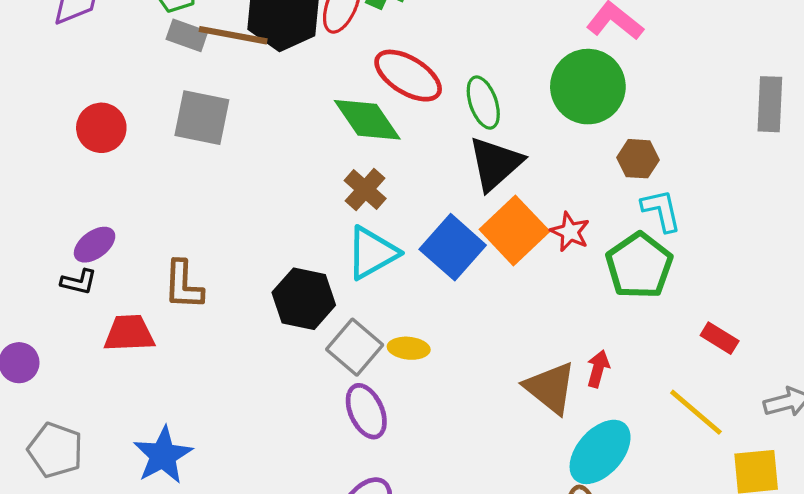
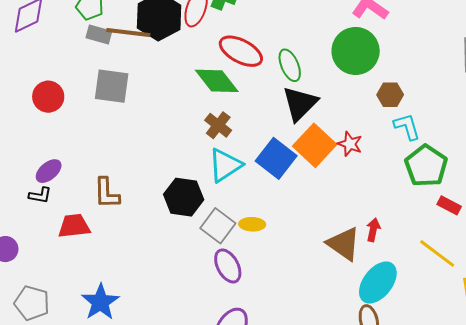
green pentagon: (639, 266) -> (426, 166), moved

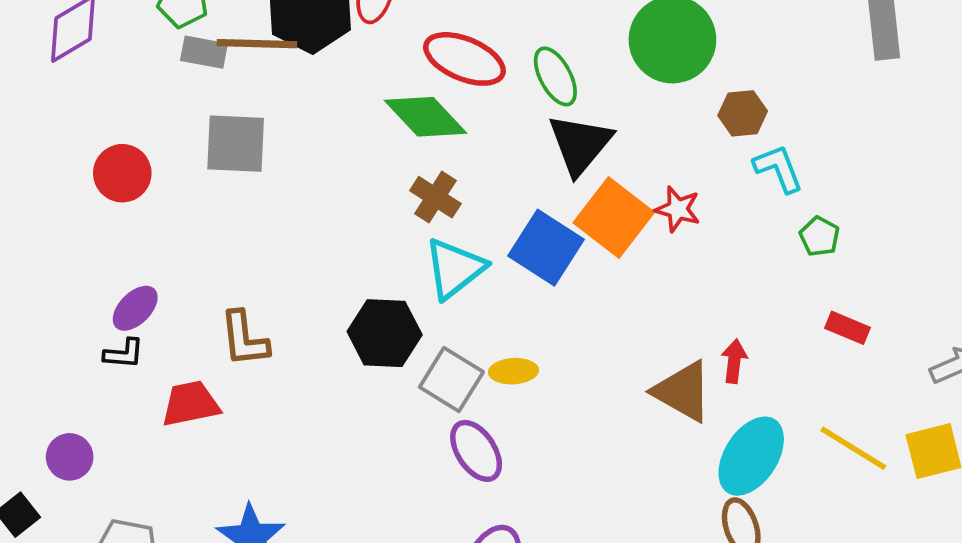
green pentagon: (426, 166) -> (819, 236), size x0.5
red rectangle: (449, 205) -> (848, 328), moved
yellow line: (437, 253) -> (853, 448), moved

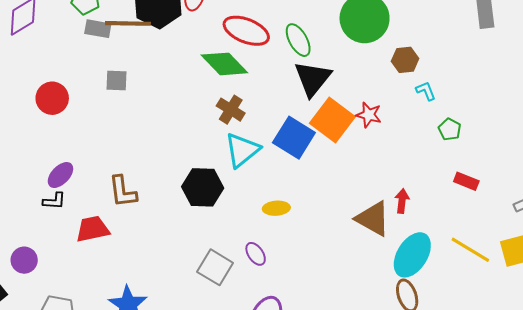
gray square: (236, 144) -> (117, 81), size x0.6
cyan L-shape: (778, 168) -> (426, 91), size x0.7
gray square: (451, 380) -> (215, 267), moved
purple ellipse: (476, 451) -> (256, 254), size x0.7

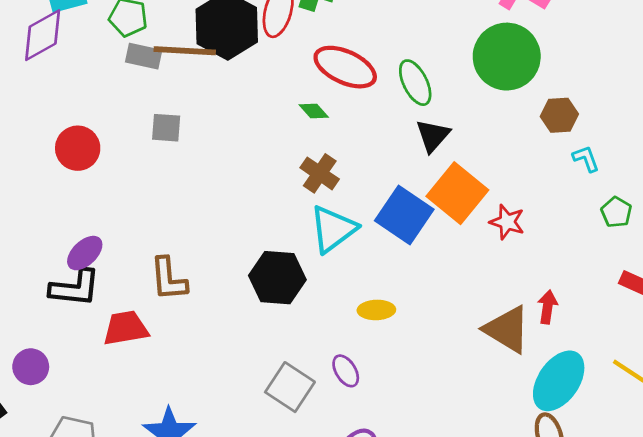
green diamond: (224, 64) -> (314, 111), size x0.5
black triangle: (313, 78) -> (433, 136), size x0.7
red star: (369, 115) -> (507, 222), moved
black L-shape: (54, 201) -> (75, 288), size x1.6

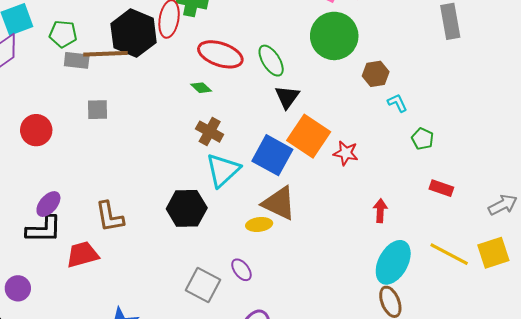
brown triangle: (507, 329) -> (279, 203), moved

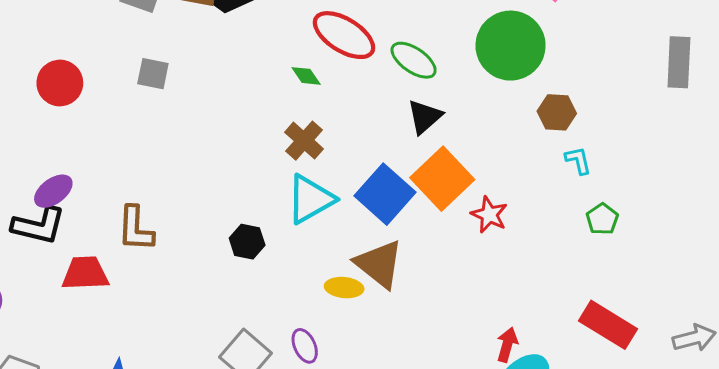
green ellipse: (271, 61) -> (414, 60), turned -36
red rectangle: (441, 188) -> (608, 325), moved, size x1.6
black hexagon: (187, 208) -> (247, 242), size x0.6
red arrow: (380, 211) -> (507, 345), moved

